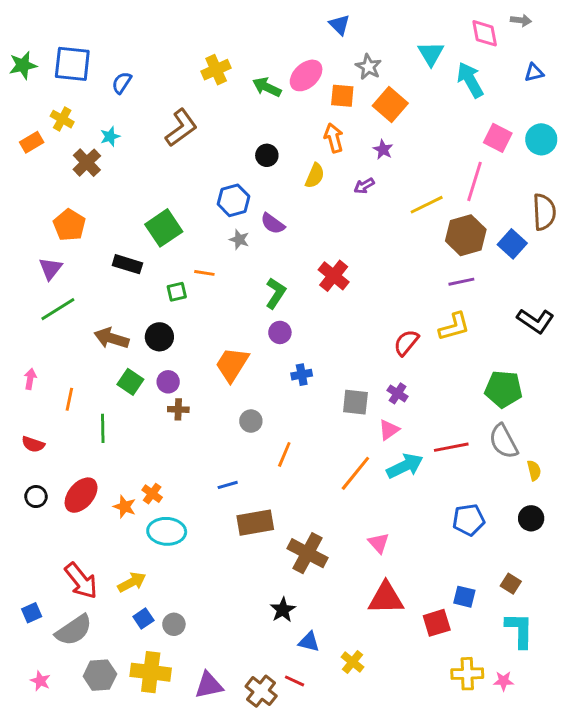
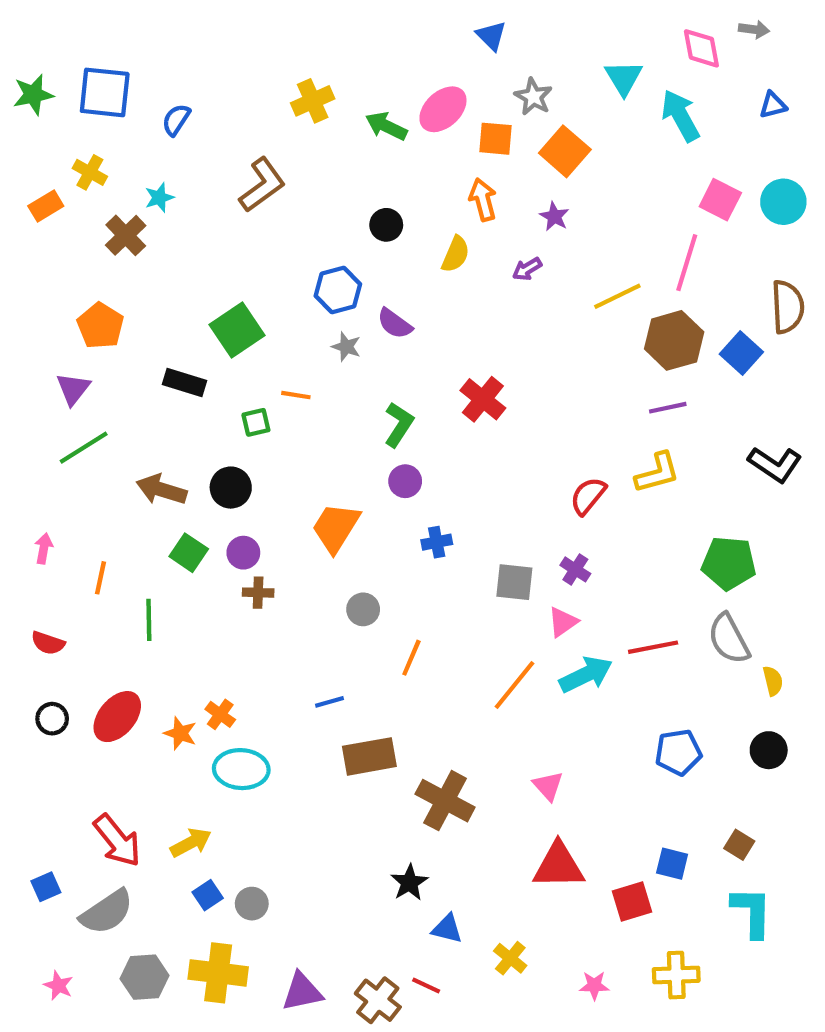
pink star: (504, 681) -> (594, 986), moved

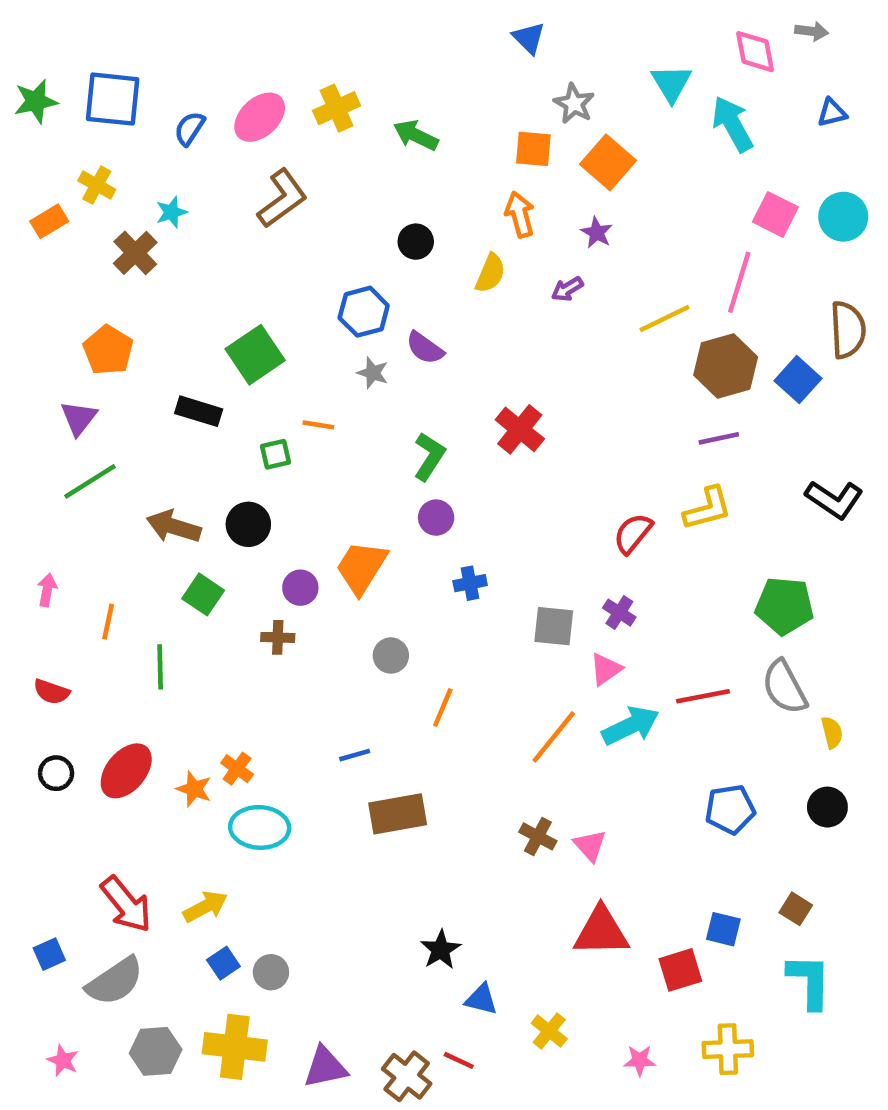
pink ellipse: (443, 109) -> (260, 117), moved
purple circle: (243, 553) -> (300, 588), moved
brown cross: (445, 801) -> (538, 836), moved, size x0.6

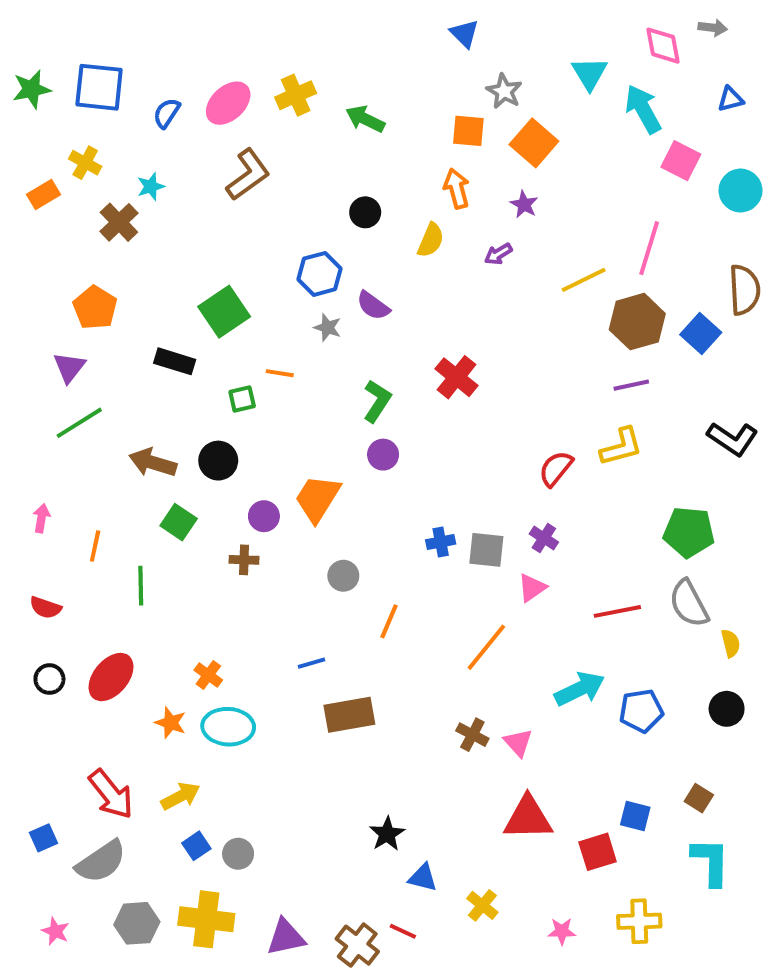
pink square: (775, 214) -> (681, 161), moved
blue cross: (470, 583) -> (441, 542), moved
cyan arrow: (631, 726) -> (580, 689), moved
orange star: (194, 789) -> (171, 723), moved

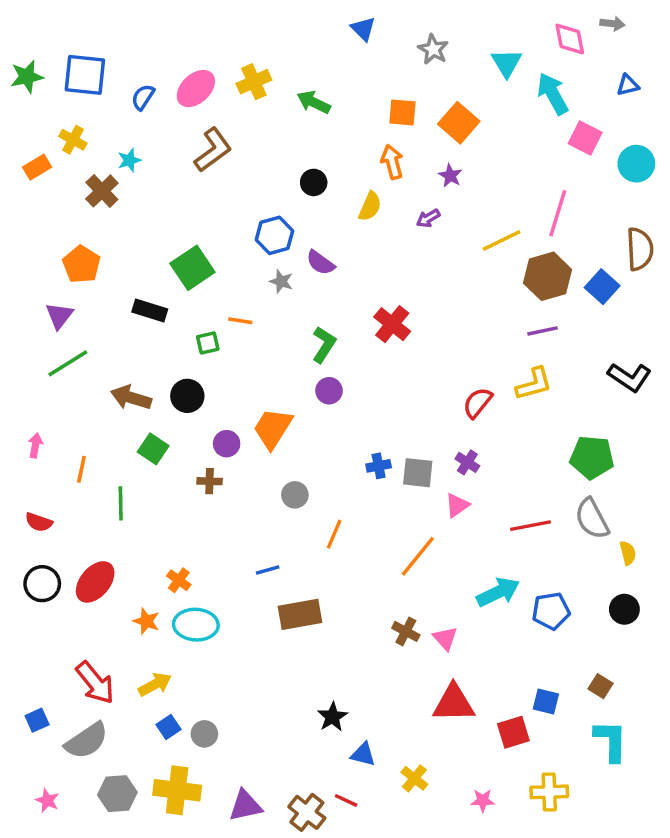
blue triangle: (464, 34) -> (363, 29), moved
gray star: (504, 91) -> (433, 49), moved
black circle: (49, 679) -> (42, 584), size x1.4

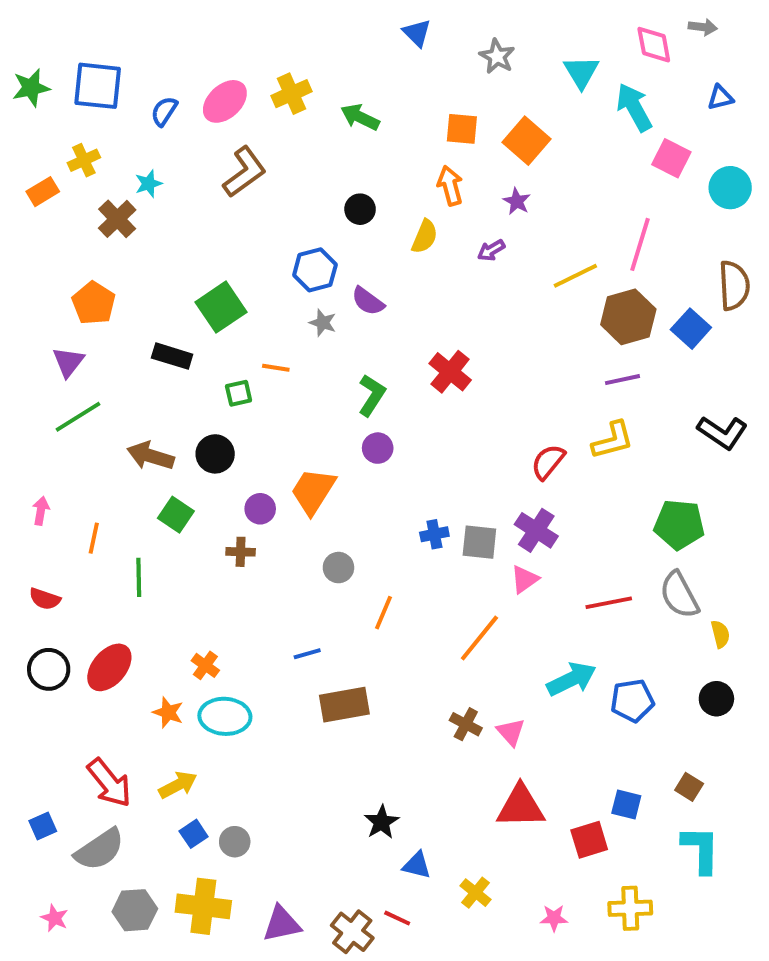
yellow cross: (73, 140) -> (84, 160), turned 36
purple cross: (467, 462) -> (536, 530), size x1.5

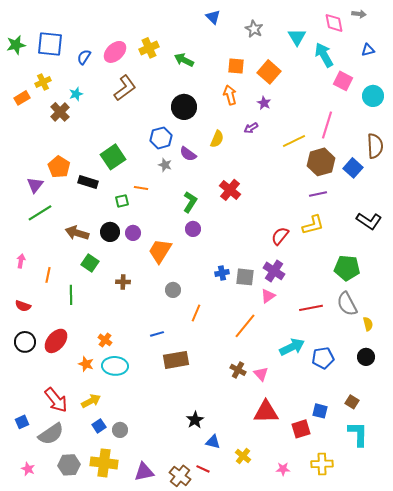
black circle: (360, 209) -> (184, 107), size x1.6
yellow semicircle: (425, 237) -> (217, 139), moved
orange pentagon: (94, 303) -> (59, 167), moved
purple circle: (260, 509) -> (133, 233), moved

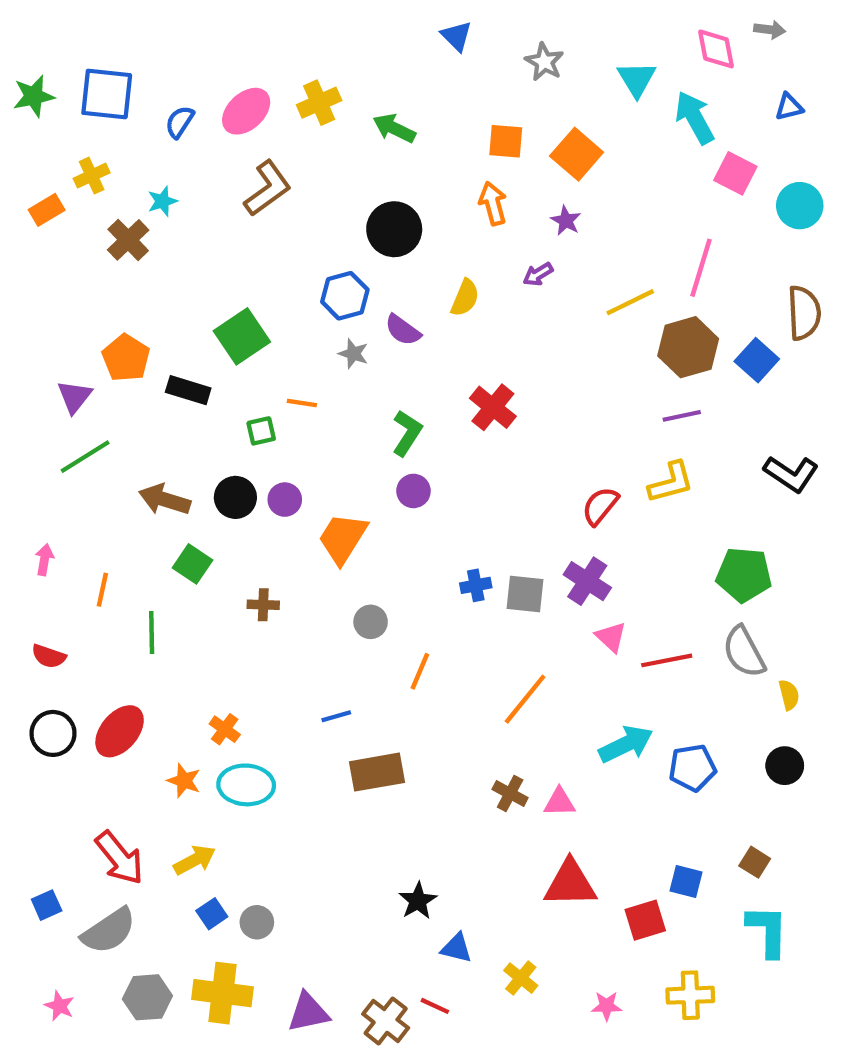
pink triangle: (268, 296) -> (611, 637), moved, turned -42
pink triangle: (261, 374) -> (559, 802), turned -49

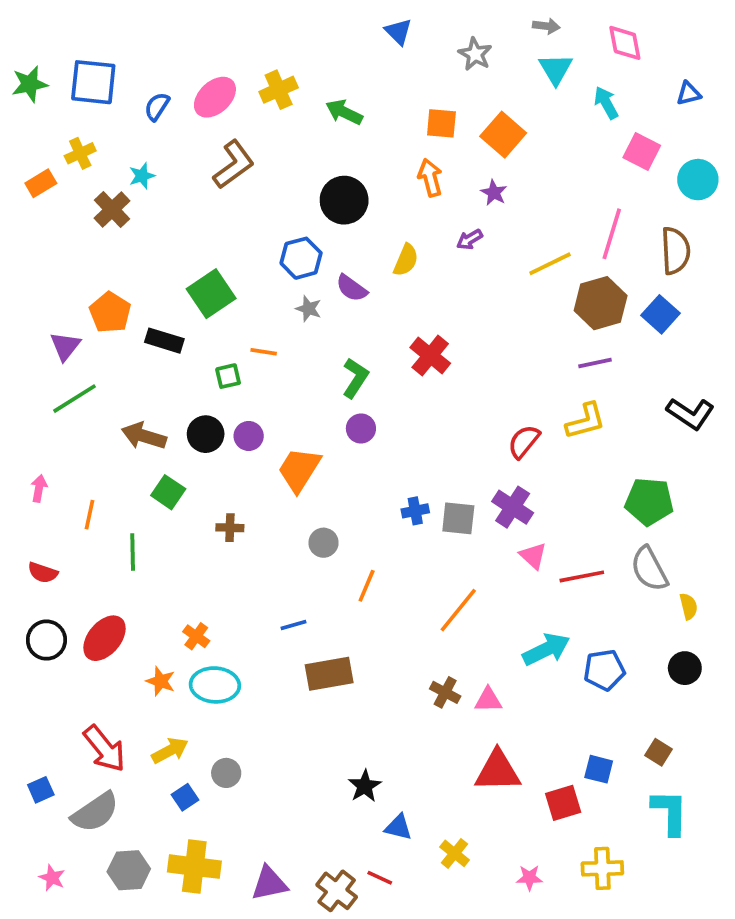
gray arrow: (770, 30) -> (546, 26), moved
cyan arrow: (695, 118) -> (606, 103), size x0.7
brown semicircle: (804, 313) -> (675, 251), moved
gray circle: (257, 922) -> (226, 773), moved

